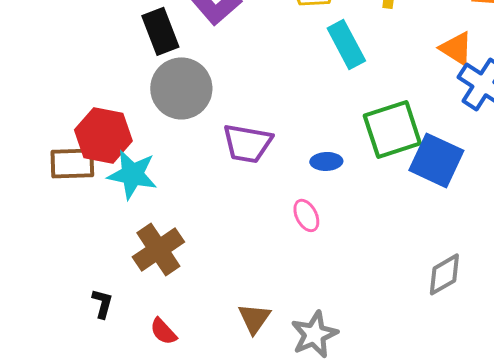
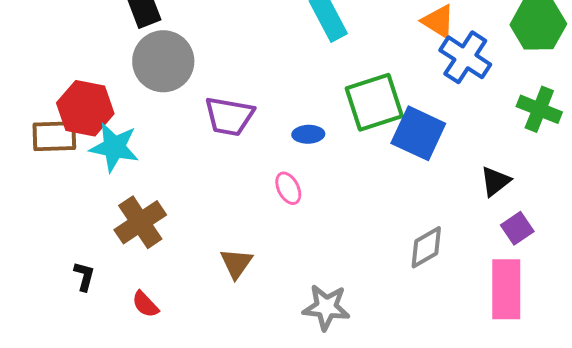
brown triangle: (254, 318) -> (236, 263), moved
gray star: (314, 334) -> (326, 307), moved, turned 30

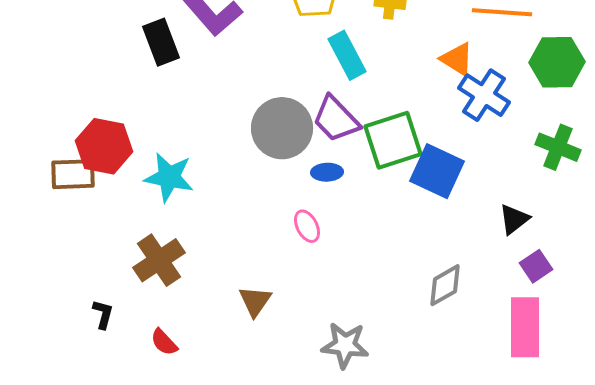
gray circle: (163, 61) -> (282, 128), moved
purple trapezoid: (229, 116) -> (336, 119), moved, turned 36
cyan star: (114, 147) -> (169, 177), moved

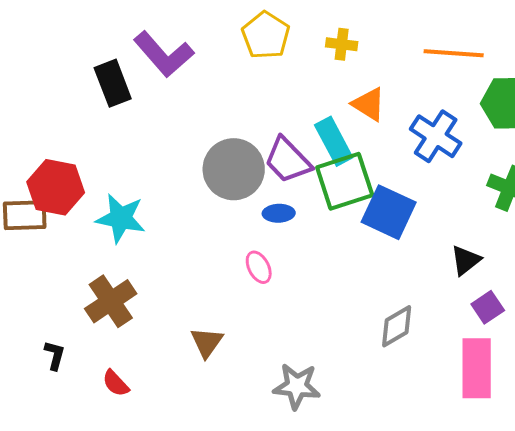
cyan rectangle: (347, 55) -> (334, 141), moved
orange triangle: (457, 59) -> (369, 104), moved

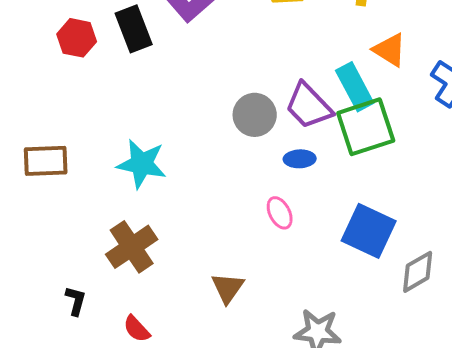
gray circle: (234, 169) -> (255, 115), size x0.7
red hexagon: (56, 187) -> (77, 38), moved, size x0.7
blue square: (389, 212) -> (369, 231), moved

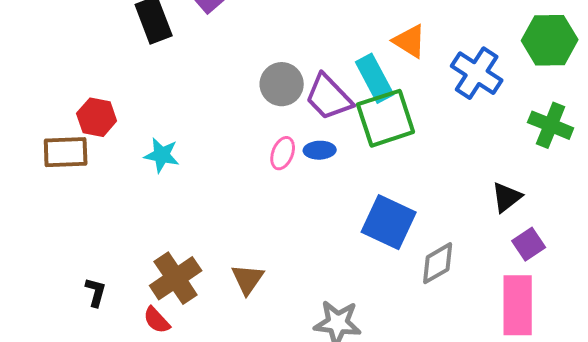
red hexagon: (77, 38) -> (97, 117), moved
gray circle: (255, 115) -> (282, 84), moved
cyan star: (142, 164) -> (162, 155), size x0.7
pink ellipse: (280, 213) -> (283, 153), moved, turned 48
brown cross: (132, 247) -> (176, 278), moved

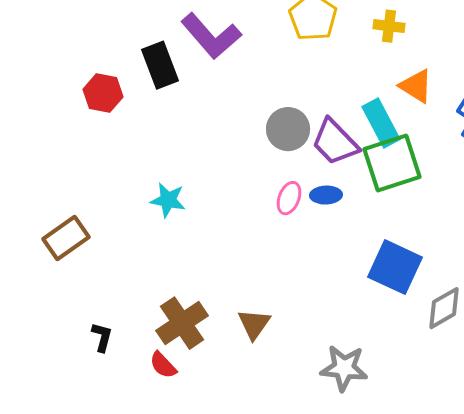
red hexagon: (97, 117) -> (103, 93), moved
brown rectangle: (66, 152) -> (66, 238), moved, turned -33

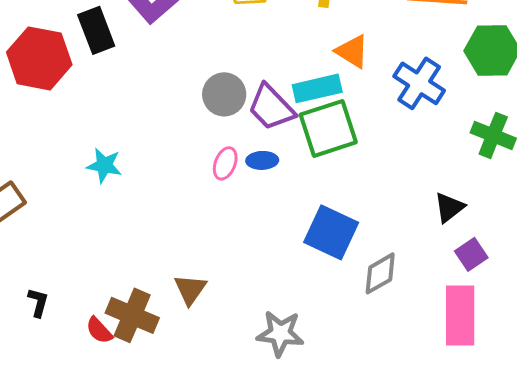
red hexagon: (103, 93) -> (39, 58), size x1.6
cyan rectangle: (381, 123) -> (317, 88), turned -75
brown cross: (182, 323) -> (132, 315), moved, turned -33

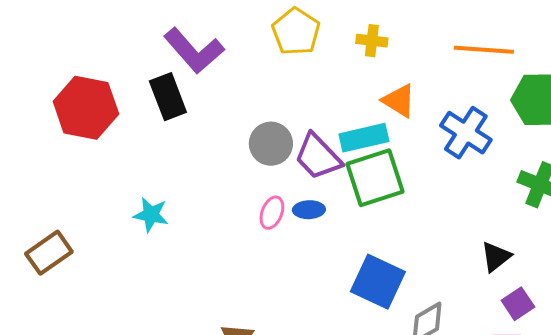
black rectangle: (96, 30) -> (168, 97), moved

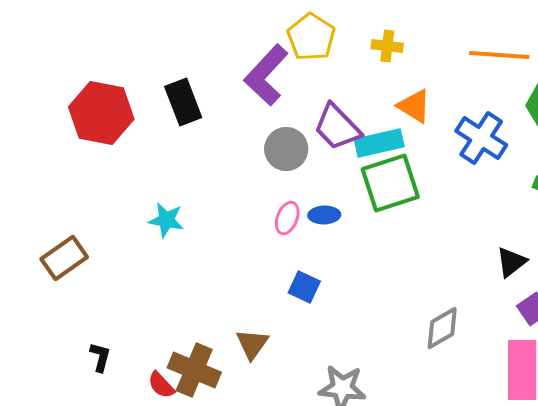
purple L-shape: (194, 51) -> (266, 75), moved, turned 84
purple trapezoid: (318, 157) -> (337, 127), moved
blue square: (378, 282) -> (304, 287), moved, size x0.6

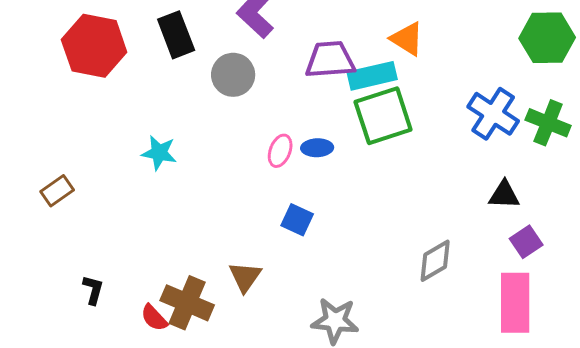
purple trapezoid: (337, 127) -> (330, 60), turned 130
blue cross: (481, 138) -> (493, 114), moved
gray circle: (286, 149) -> (233, 75), moved
brown rectangle: (64, 258) -> (57, 191), size x0.7
black triangle: (511, 262) -> (504, 195), turned 40

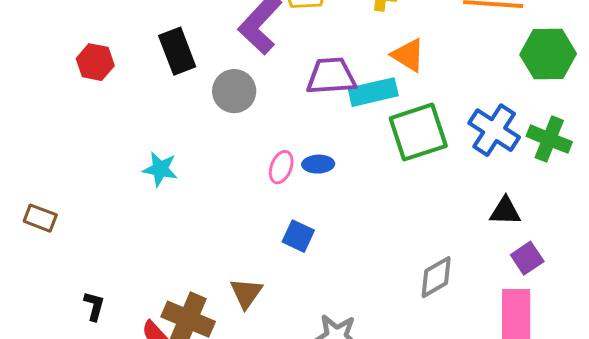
red hexagon: (94, 46) -> (95, 62), size x0.6
green square: (383, 116) -> (418, 132), moved
brown rectangle: (57, 191) -> (40, 218), moved, turned 56

